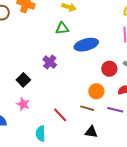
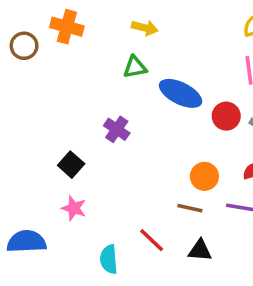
blue ellipse: (86, 45) -> (181, 93), turned 45
red circle: (109, 69) -> (226, 116), moved
red line: (60, 115) -> (152, 240), moved

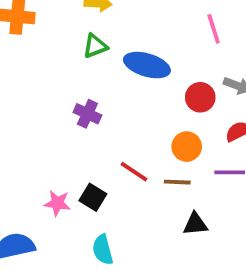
red circle: (226, 116) -> (200, 97), moved
black square: (71, 165) -> (93, 197), moved
red line: (152, 240) -> (134, 172), moved

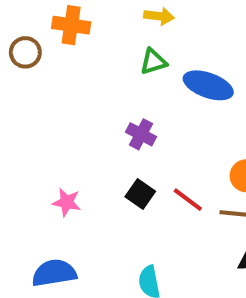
black square: (93, 197) -> (140, 194), moved
pink star: (57, 203) -> (67, 202), moved

